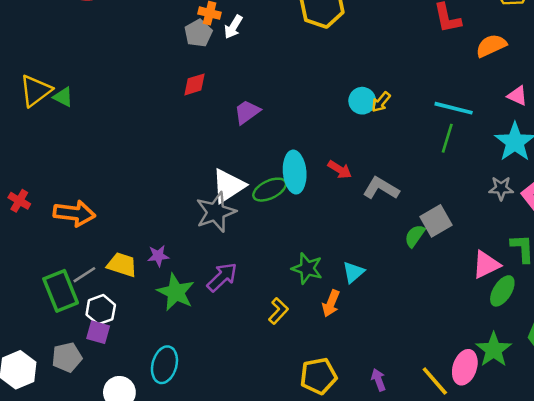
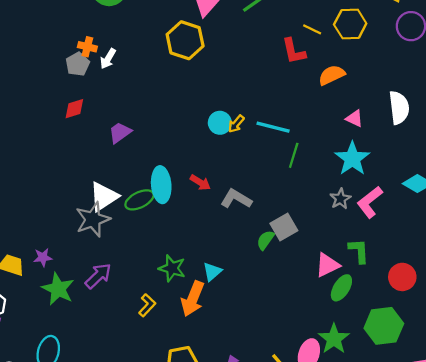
cyan line: (454, 108) -> (273, 127), moved
gray star: (501, 188) -> (340, 199), turned -30
orange arrow: (331, 303) -> (193, 299), size x1.5

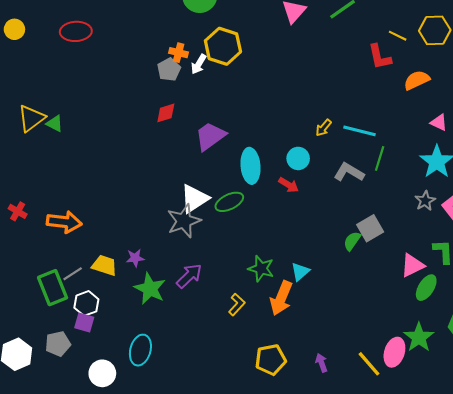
yellow hexagon: (185, 40) -> (223, 46), moved
cyan circle: (220, 123) -> (298, 158), moved
purple trapezoid: (120, 133) -> (210, 136), size x1.4
cyan ellipse: (161, 185) -> (250, 166), moved
gray L-shape: (236, 199) -> (349, 172), moved

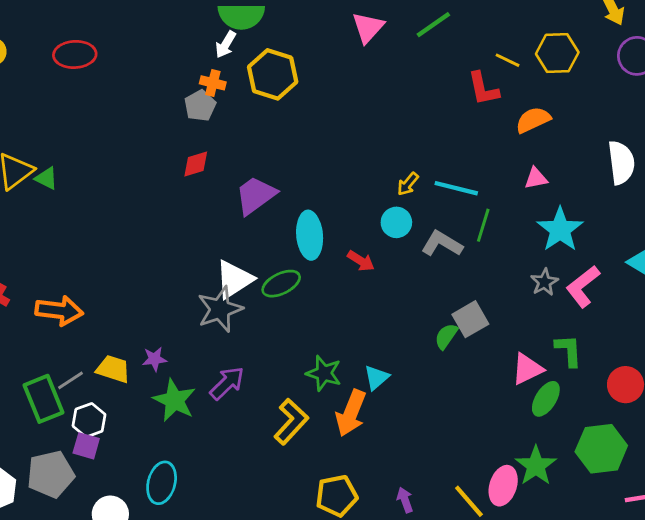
white arrow: (199, 64) -> (226, 44), moved
pink triangle: (439, 122) -> (536, 178), moved, turned -36
cyan circle: (298, 158) -> (396, 222), moved
yellow L-shape: (237, 305) -> (291, 422), size x1.5
gray pentagon: (58, 344) -> (51, 474), size x1.4

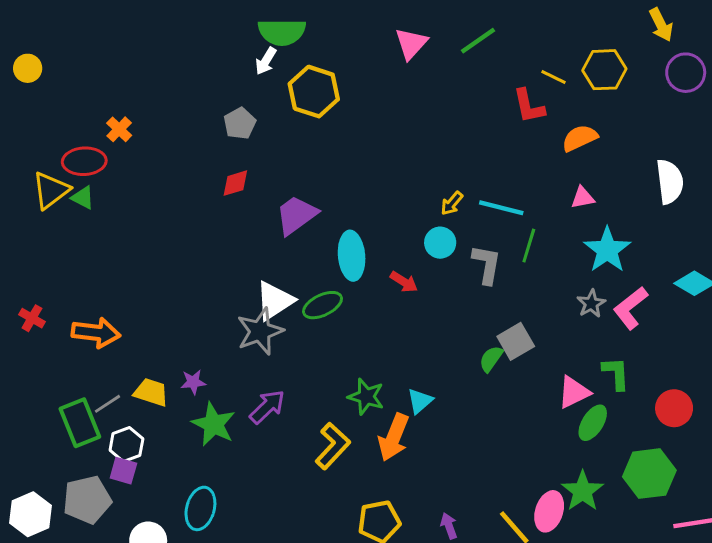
red ellipse: (75, 54) -> (84, 161), moved
orange cross: (213, 83) -> (119, 129), moved, turned 30
gray L-shape: (442, 244) -> (487, 264), turned 69

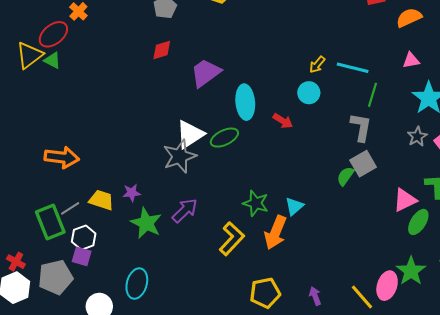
red ellipse: (84, 161) -> (53, 34), turned -36
gray L-shape: (487, 264) -> (361, 127), moved
red cross: (32, 318) -> (16, 262), moved

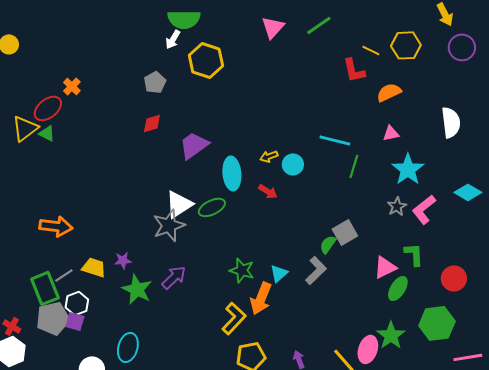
yellow arrow: (317, 65) -> (269, 156), moved, turned 30
gray L-shape: (361, 127) -> (316, 270), moved, turned 36
yellow L-shape: (232, 239) -> (234, 318), moved
gray pentagon: (55, 277) -> (53, 318), moved

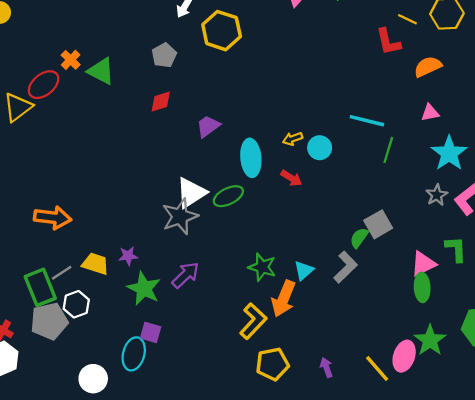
green triangle: (47, 133) -> (101, 71), moved, size x1.5
purple trapezoid: (194, 145) -> (208, 126), size x0.7
green ellipse: (398, 288) -> (422, 287), moved, turned -35
purple square: (75, 321) -> (151, 332), moved

